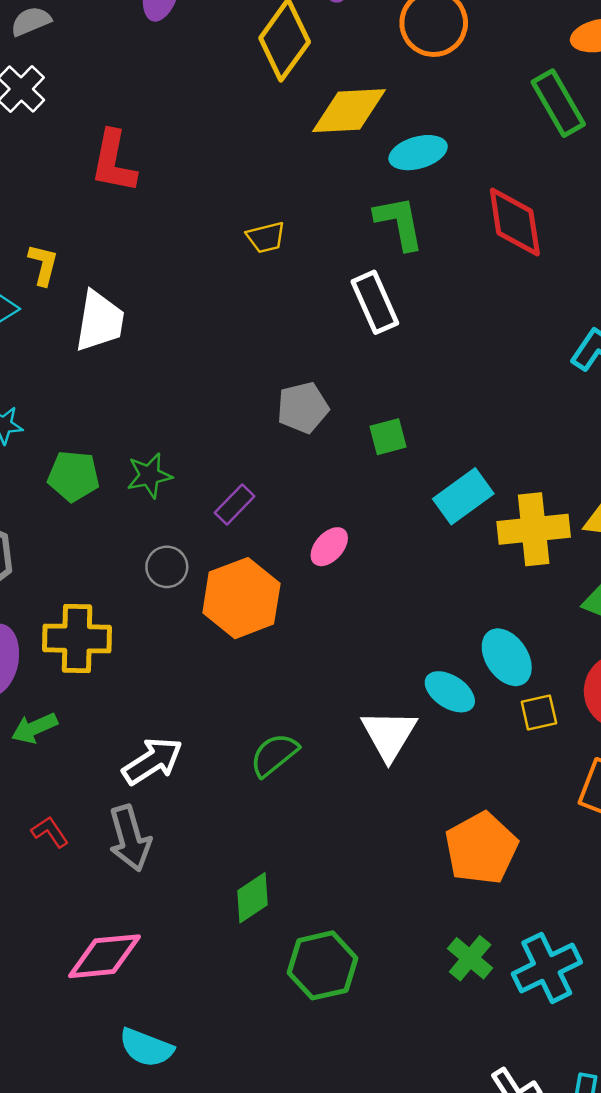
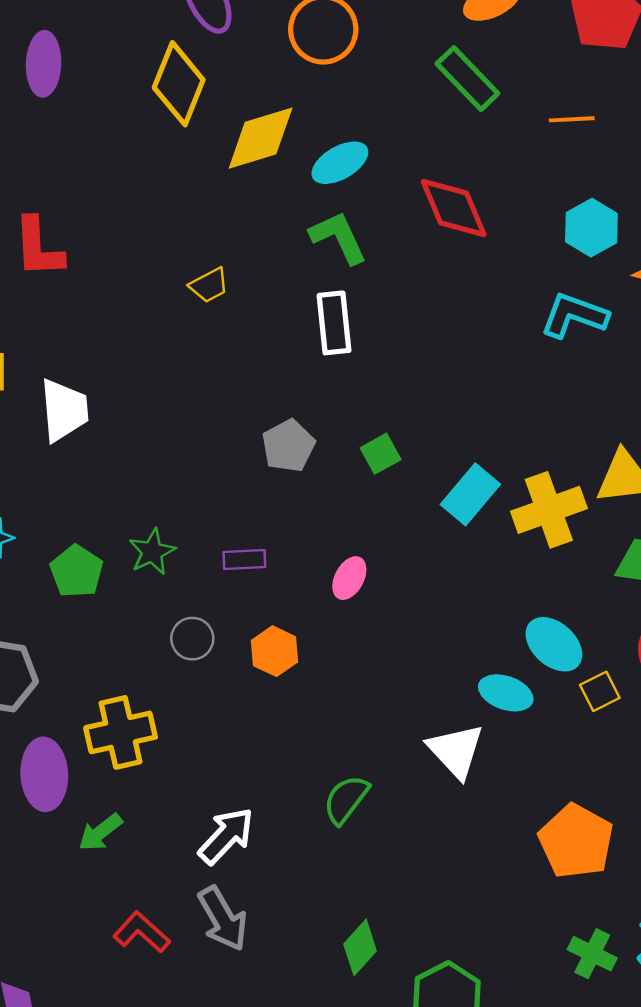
white rectangle: (375, 302) -> (334, 323), turned 32
green pentagon: (73, 476) -> (77, 571), turned -30
purple rectangle: (235, 505) -> (244, 560), turned 57
orange hexagon: (241, 598) -> (274, 651), size x0.6
red L-shape: (50, 832) -> (142, 932), size x1.4

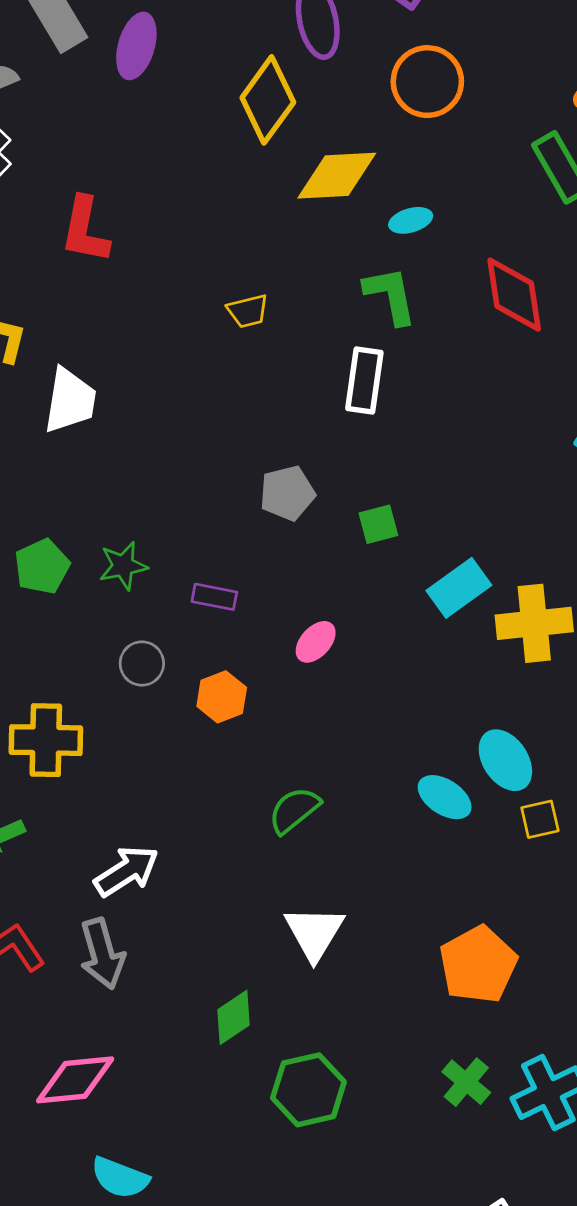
cyan ellipse: (340, 163) -> (411, 220), size x0.7
white triangle: (456, 751) -> (314, 933), moved
green semicircle: (346, 799) -> (294, 810), moved

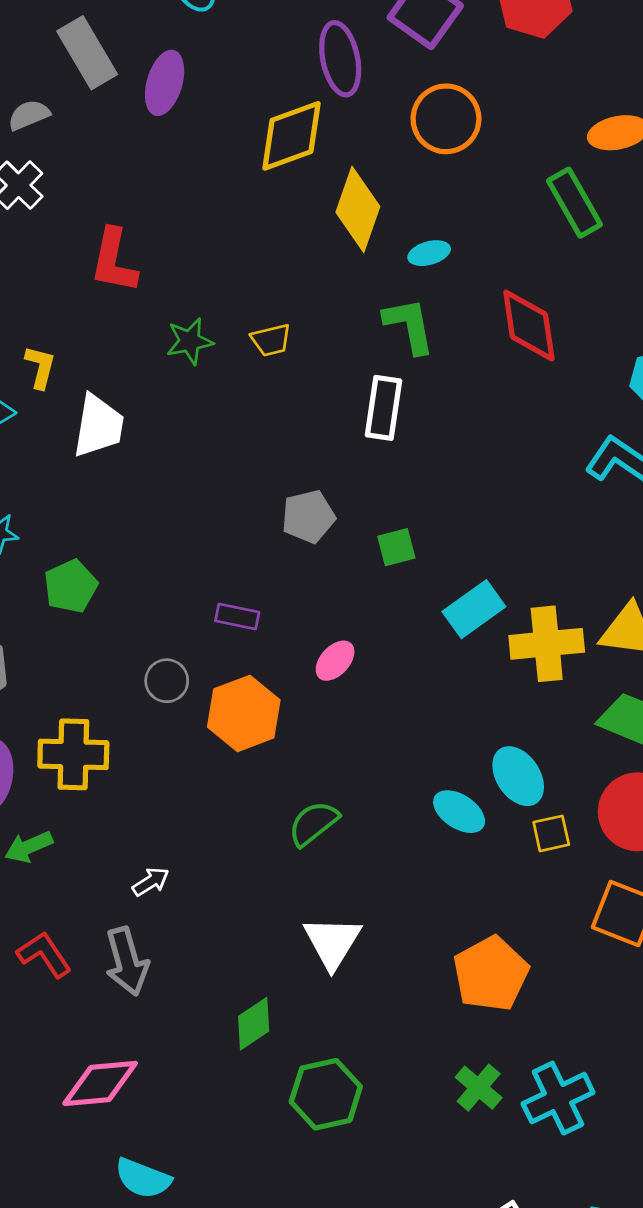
yellow diamond: (268, 100) -> (292, 136), turned 34
yellow diamond: (337, 176) -> (358, 209), turned -68
green star: (123, 566) -> (190, 341), moved
orange hexagon: (222, 697) -> (244, 713), size x1.5
white arrow: (126, 871) -> (151, 882), size x0.6

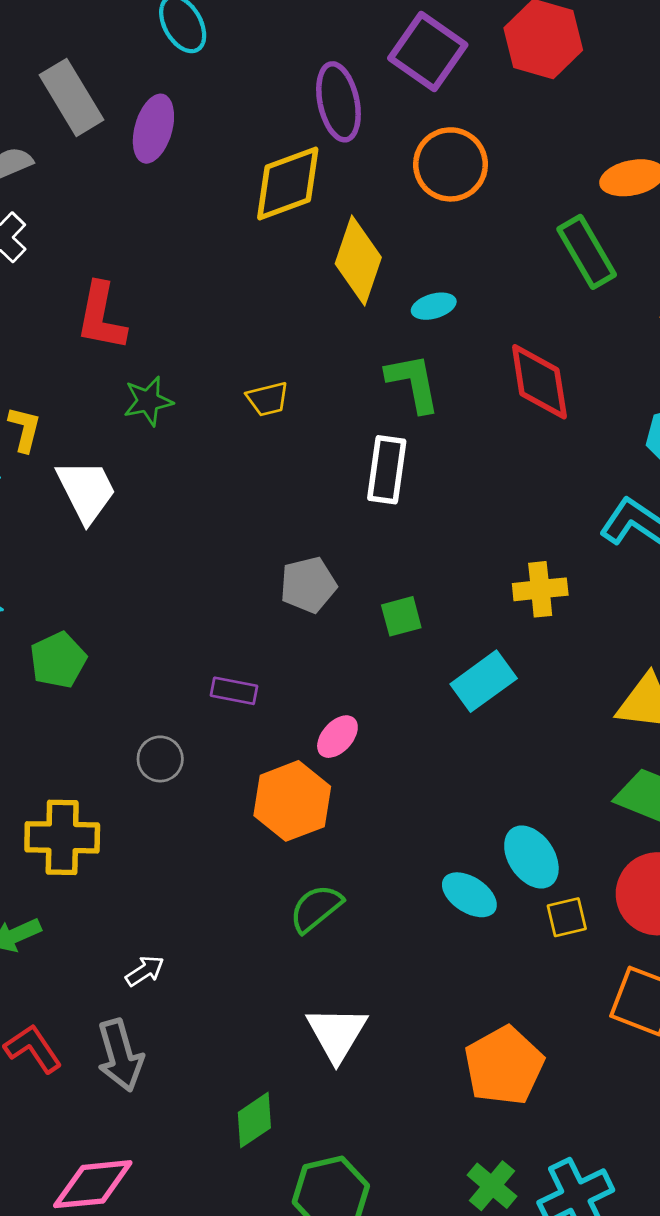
green star: (190, 341) -> (148, 401), moved
white trapezoid: (98, 426) -> (86, 491), turned -36
yellow cross: (547, 644) -> (540, 589), moved, size x0.7
orange hexagon: (244, 713) -> (292, 801), moved

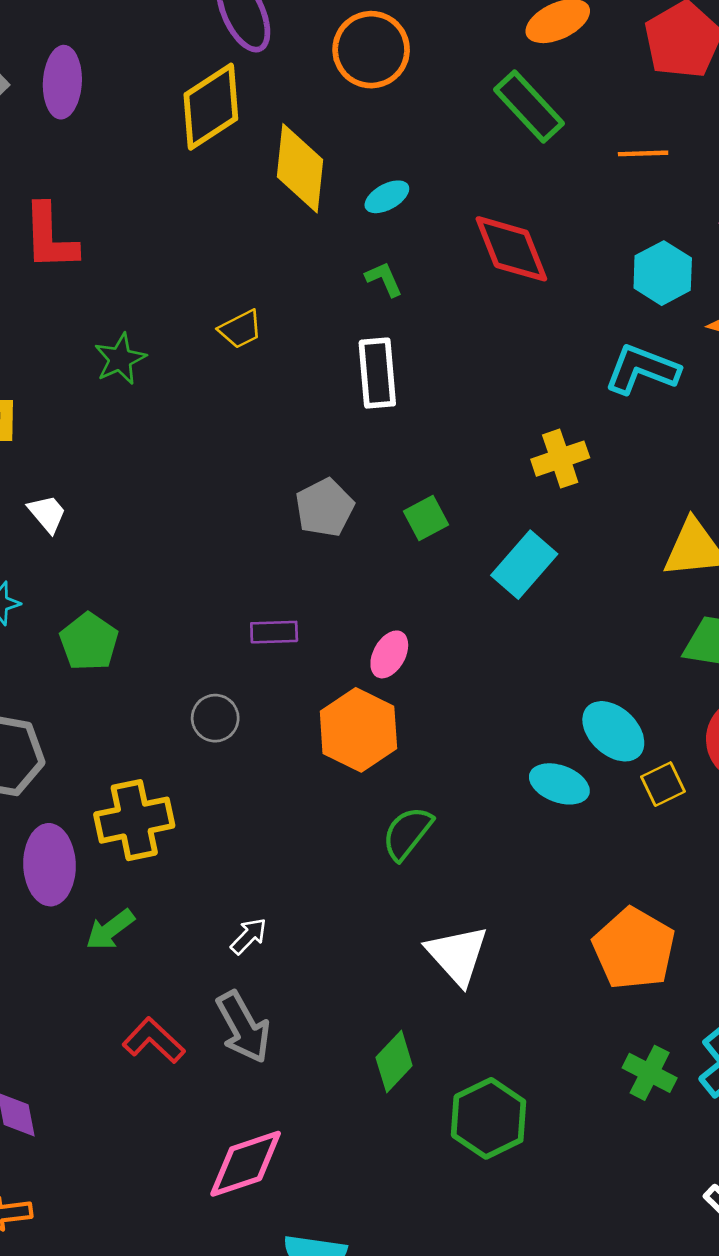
red L-shape: (101, 317) -> (50, 237), moved
green L-shape: (413, 383) -> (384, 279), size x0.6
white trapezoid: (86, 491) -> (47, 514), moved, size x0.6

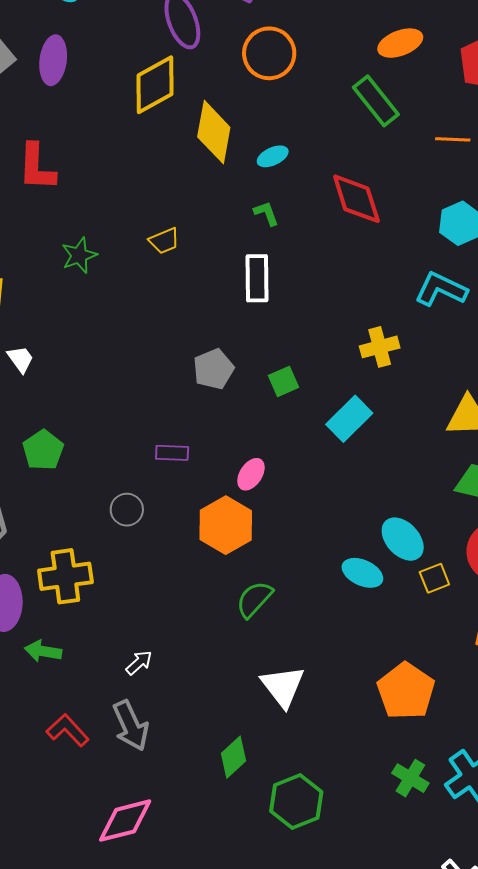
green arrow: (110, 930) -> (43, 651), turned 42

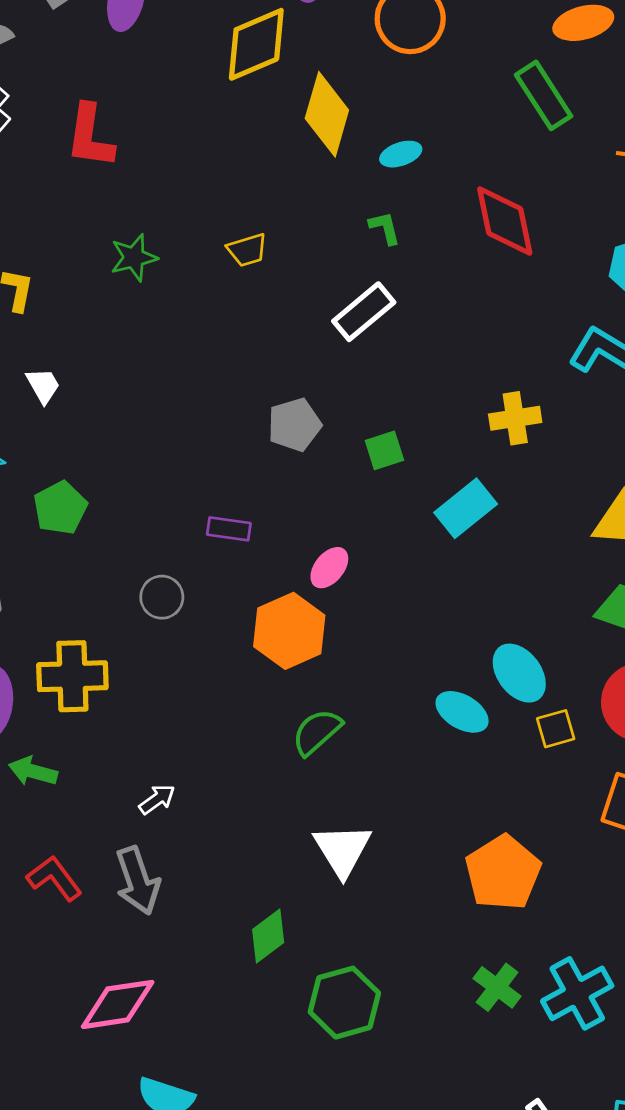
white rectangle: (257, 278) -> (364, 312), turned 45

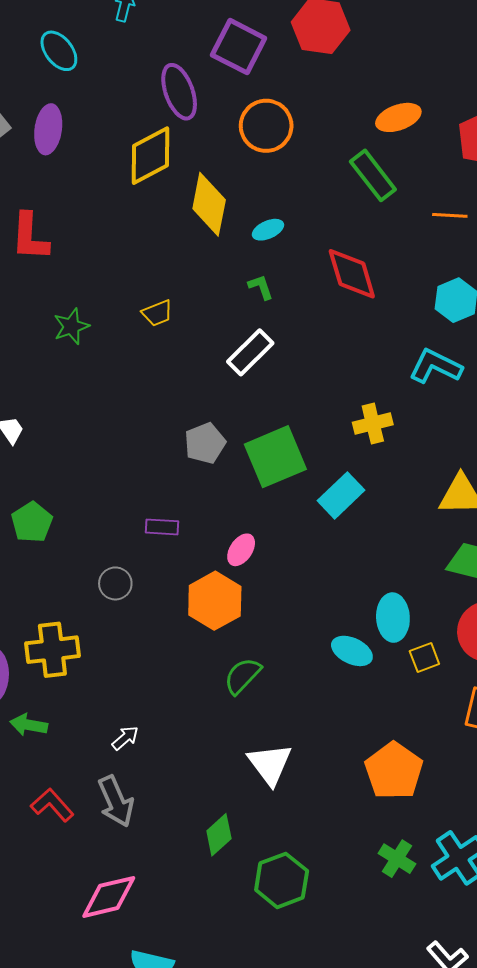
green square: (384, 450) -> (275, 457), size x2.0
cyan ellipse: (519, 673) -> (393, 618), turned 39

